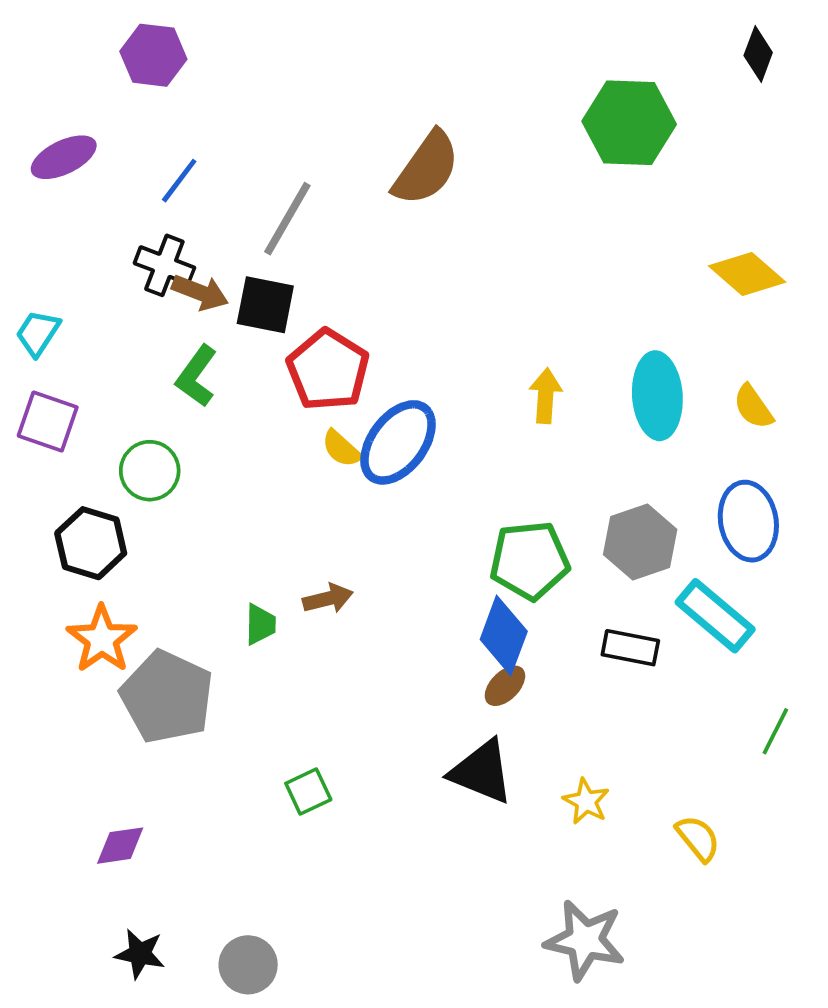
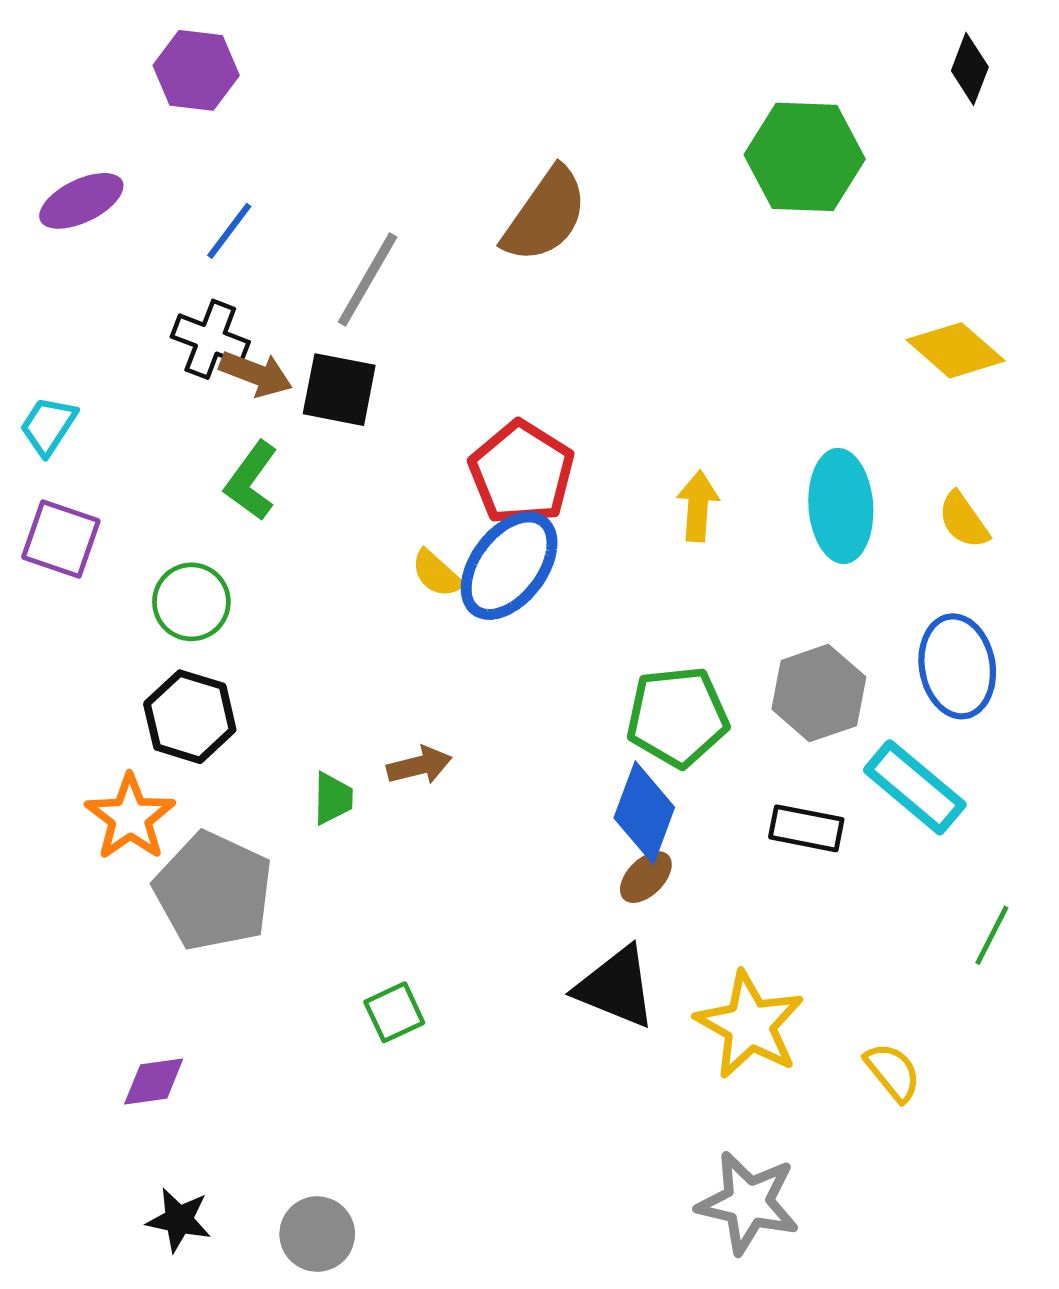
red pentagon: (328, 370) -> (522, 473), moved
black hexagon: (91, 543) -> (190, 717), moved
yellow star: (586, 801) -> (750, 1025), size x1.8

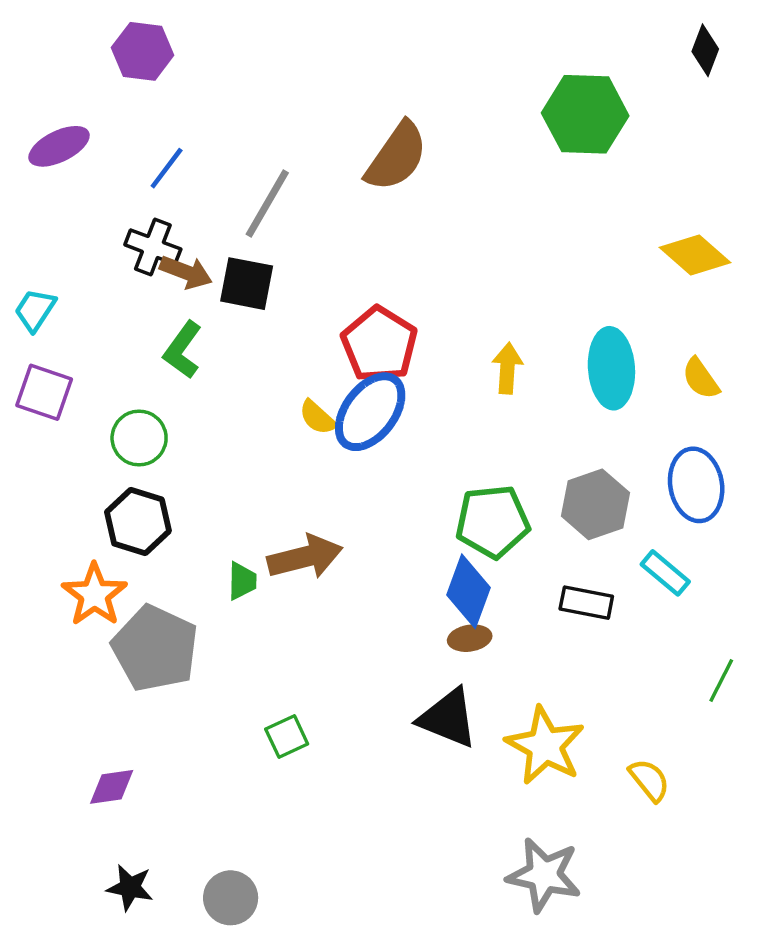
brown arrow: (419, 765) -> (305, 557), size x1.6
cyan rectangle: (915, 787) -> (665, 573), size x0.7
brown ellipse: (646, 877) -> (470, 638), turned 36

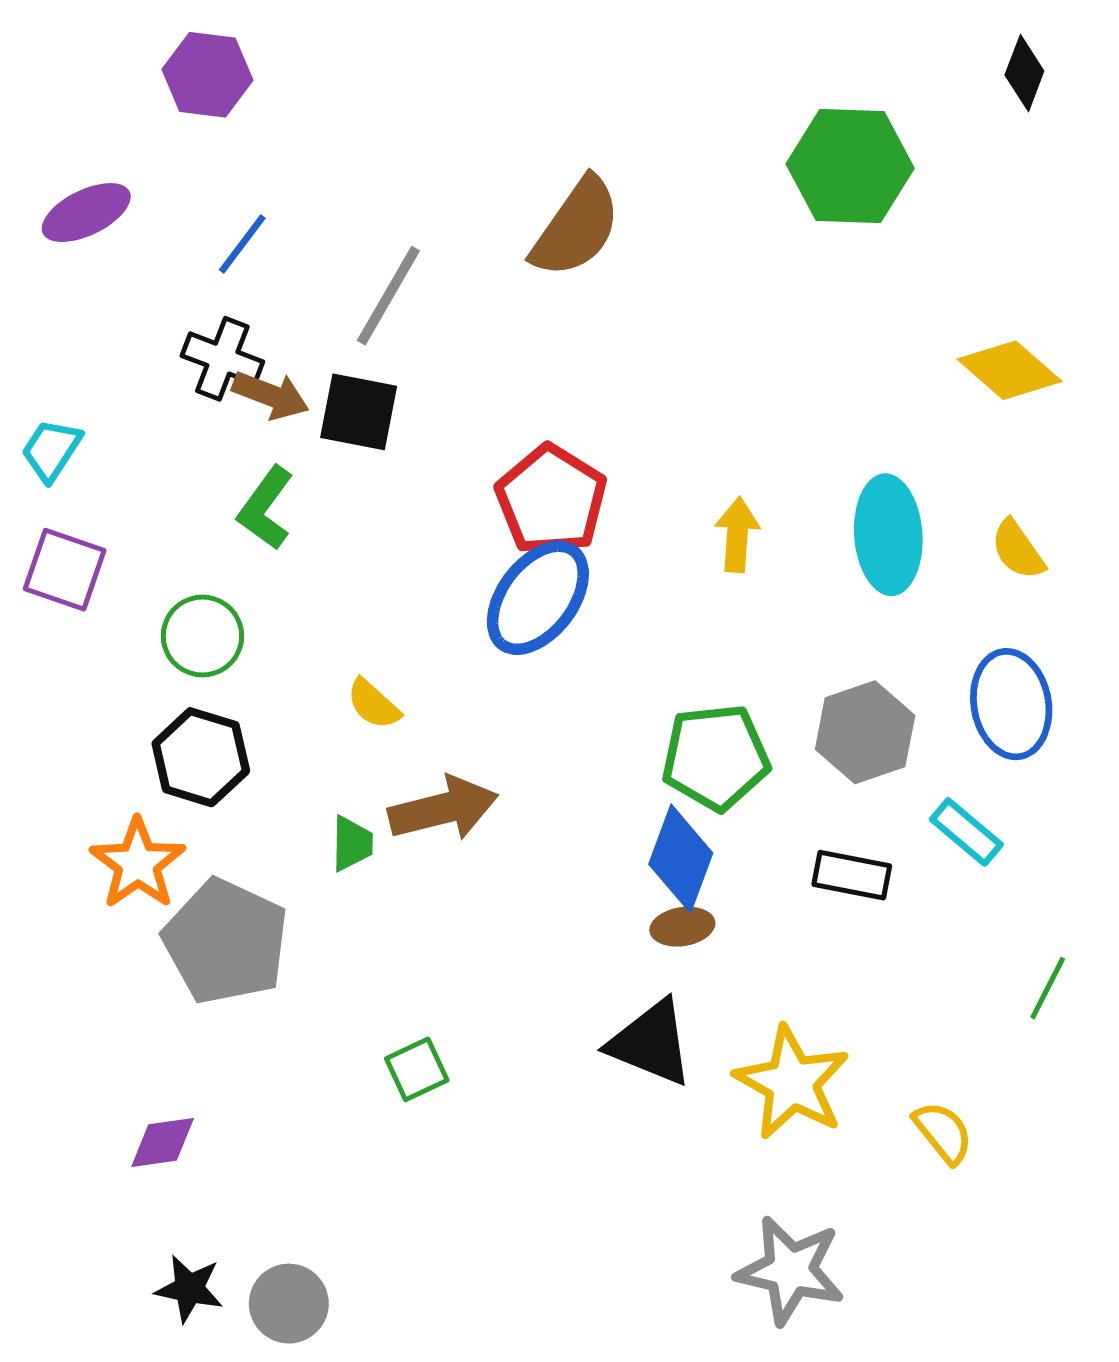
yellow semicircle: (318, 417) -> (374, 704), moved
gray circle: (231, 898) -> (289, 1304), moved

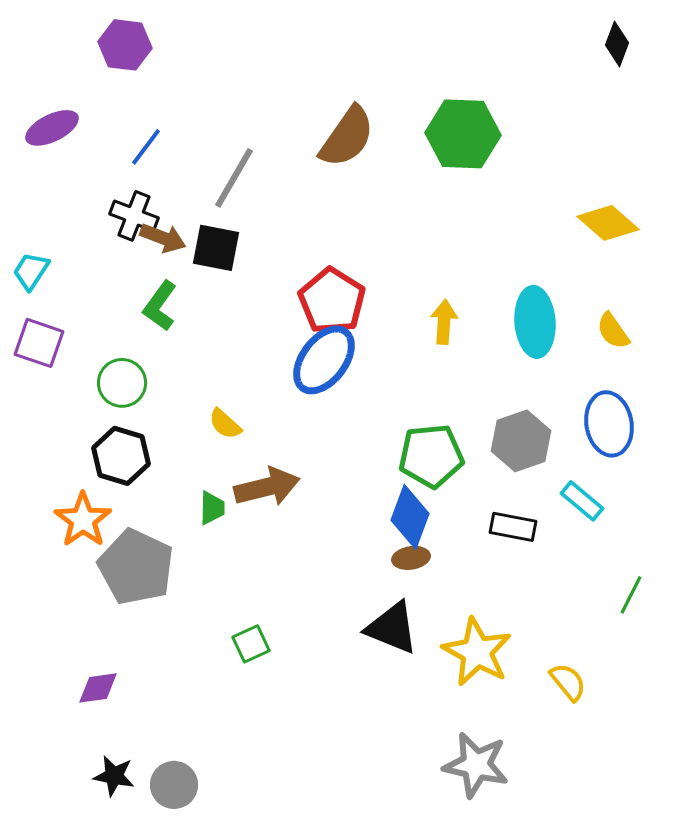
green hexagon: (850, 166) -> (463, 134), moved

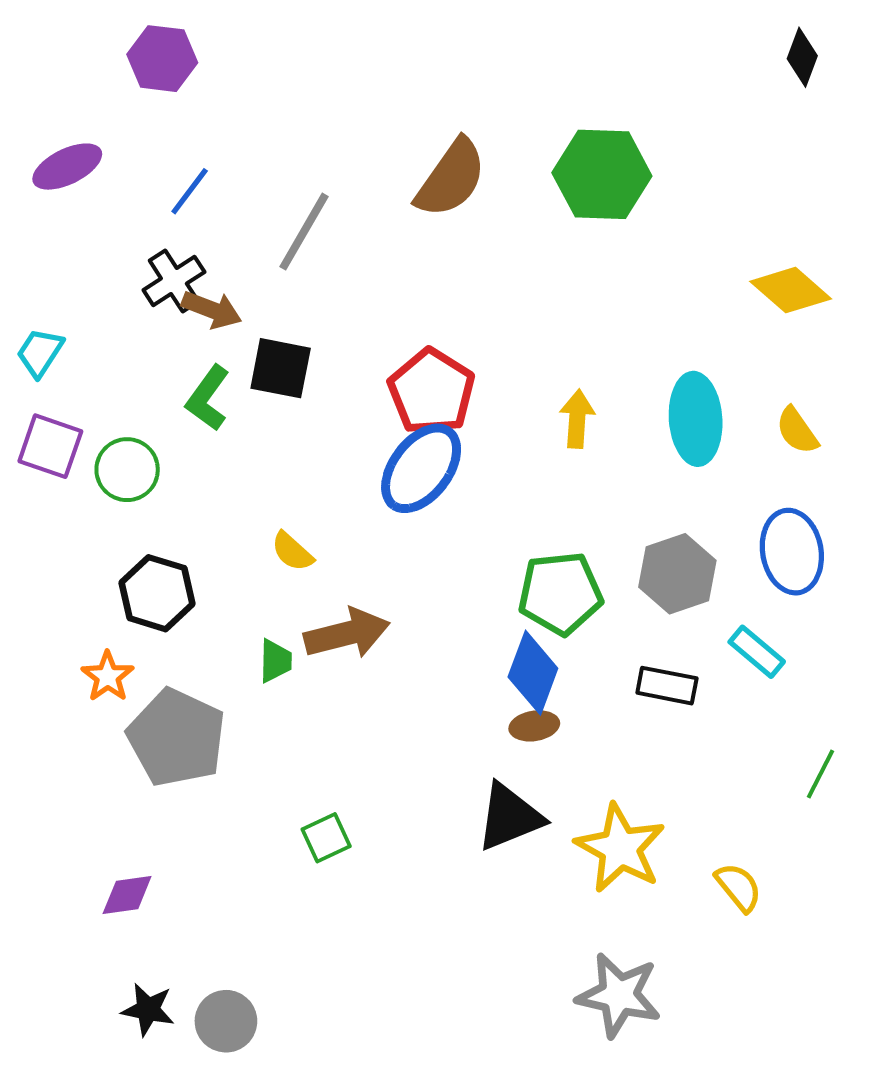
black cross: (134, 216) -> (174, 281), turned 36
black square: (216, 248) -> (281, 368), moved
green circle: (122, 383) -> (127, 470), moved
orange star: (83, 520) -> (108, 676), size x0.7
black triangle: (392, 628) -> (510, 817), turned -44

